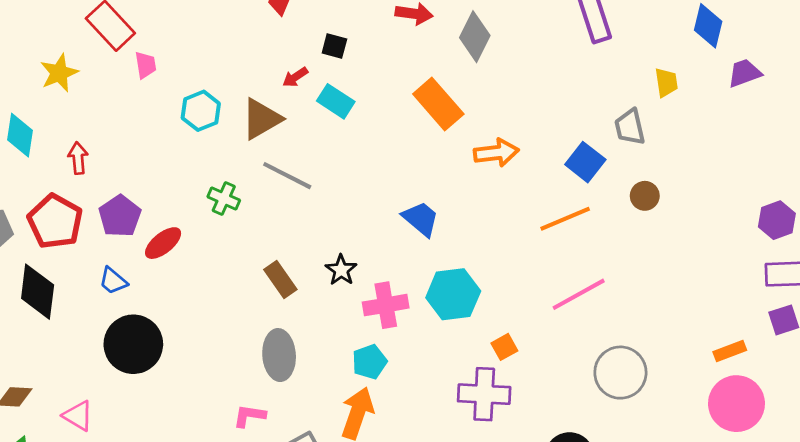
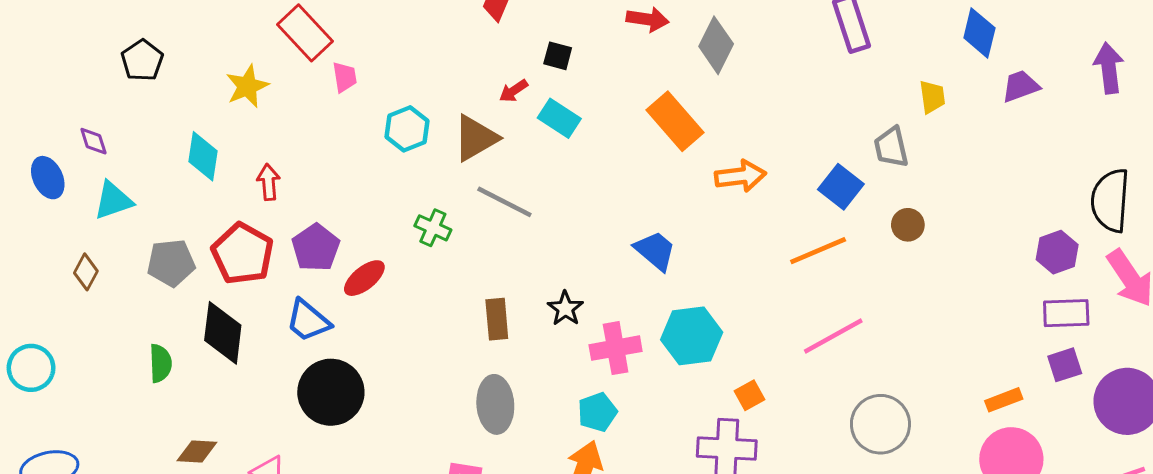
brown rectangle: (280, 279) -> (497, 319), turned 30
blue trapezoid: (113, 281) -> (308, 321), size x1.4

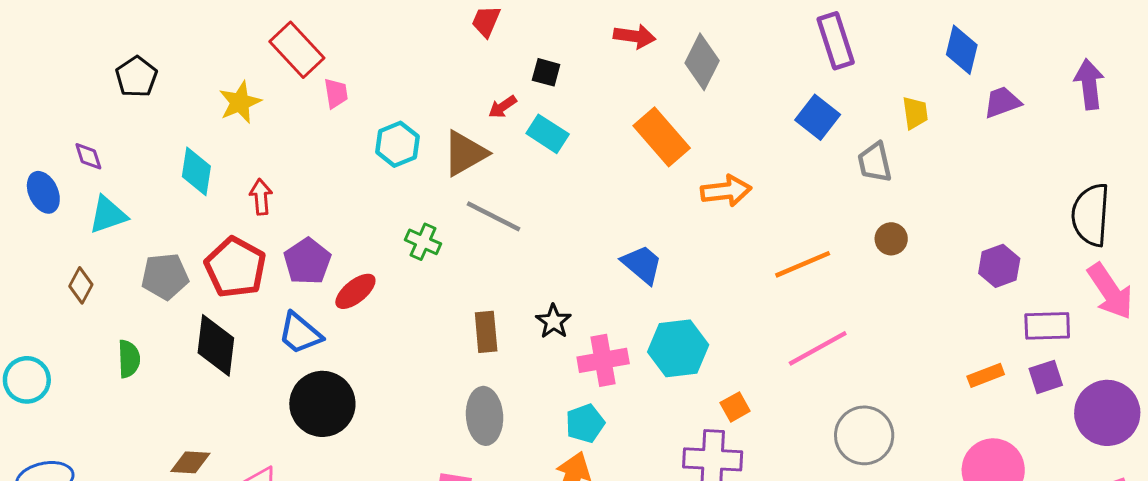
blue square: (841, 187) -> (818, 117), moved
purple hexagon: (1057, 252) -> (999, 266), moved
green semicircle: (160, 363) -> (129, 359), moved
orange rectangle: (1004, 400) -> (986, 375), moved

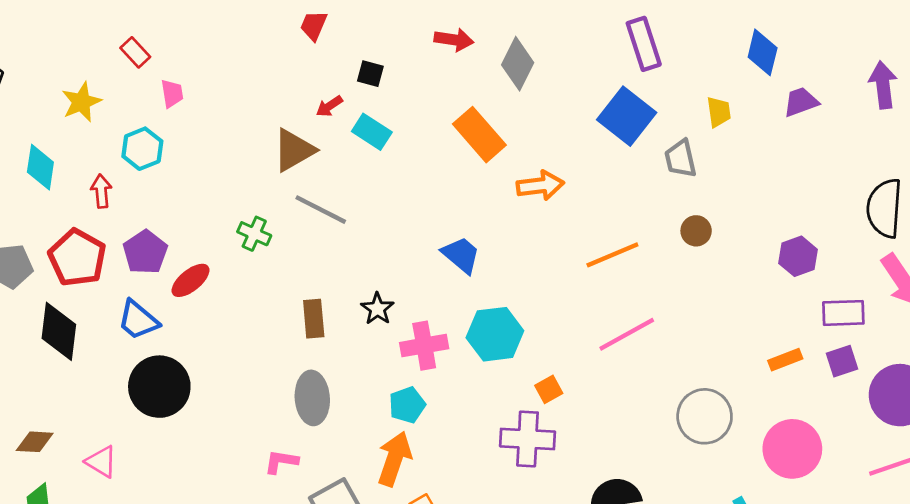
red rectangle: (297, 50) -> (135, 52), size x0.6
blue square: (818, 117) -> (627, 116), size x1.4
cyan hexagon: (397, 144) -> (142, 149), moved
gray circle: (864, 435) -> (705, 416), moved

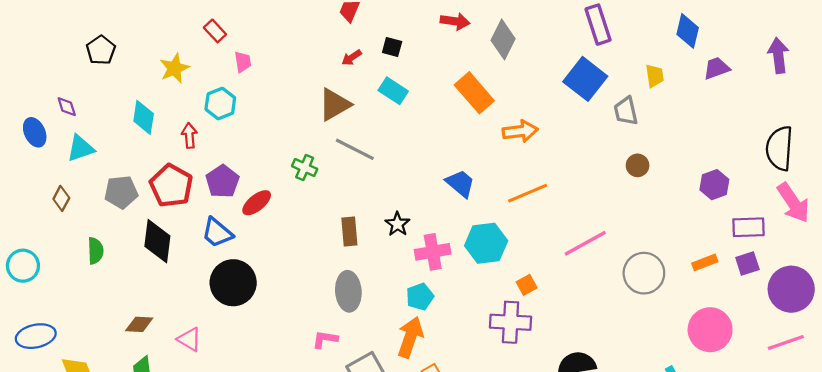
red arrow: (329, 106) -> (352, 58), moved
orange line: (612, 255) -> (528, 193), moved
gray circle: (705, 416) -> (644, 273), moved

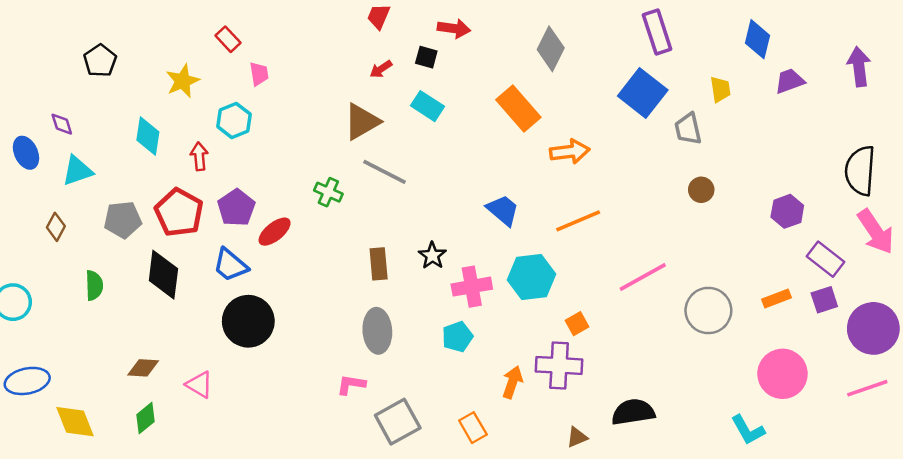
red arrow: (455, 21) -> (454, 28), moved
purple rectangle: (748, 227) -> (826, 259), turned 40
orange arrow: (410, 337) -> (512, 382), moved, size x0.7

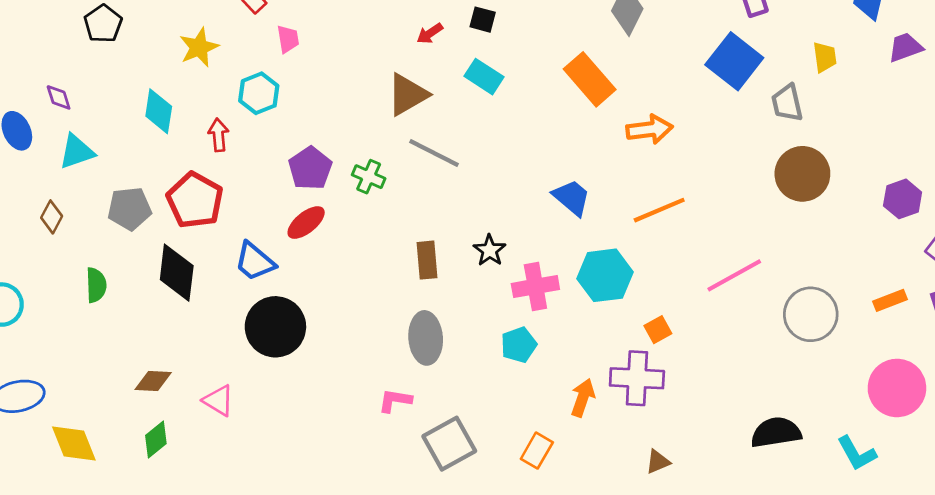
brown circle: (701, 190) -> (802, 174), size x1.8
purple pentagon: (236, 208) -> (310, 168), moved
black semicircle: (633, 412) -> (776, 432), moved
orange rectangle: (473, 428) -> (537, 451), turned 60

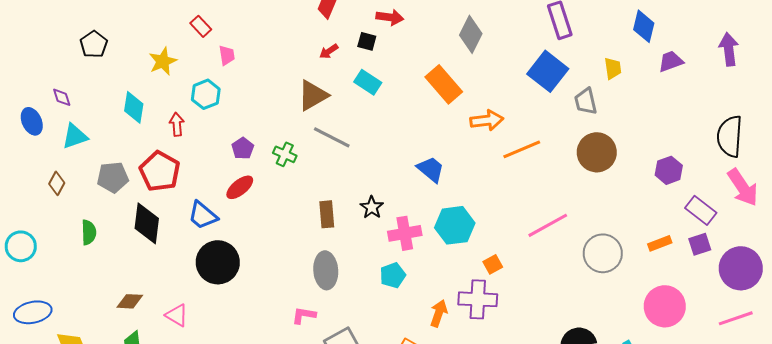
purple pentagon: (310, 168) -> (243, 148), size x0.7
orange line: (659, 210) -> (522, 149), moved

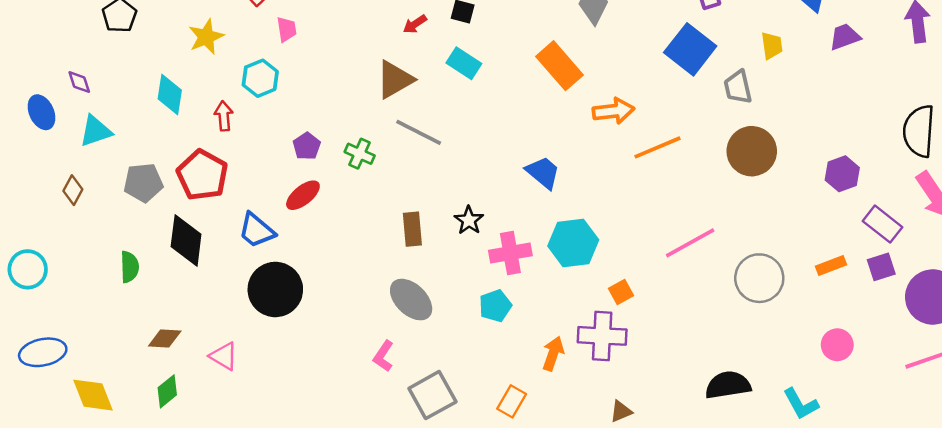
green semicircle: (89, 232) -> (129, 267), moved
gray ellipse: (326, 270) -> (411, 300), turned -42
pink circle: (665, 306) -> (837, 345), size x0.6
pink L-shape: (304, 315) -> (383, 356), turned -65

